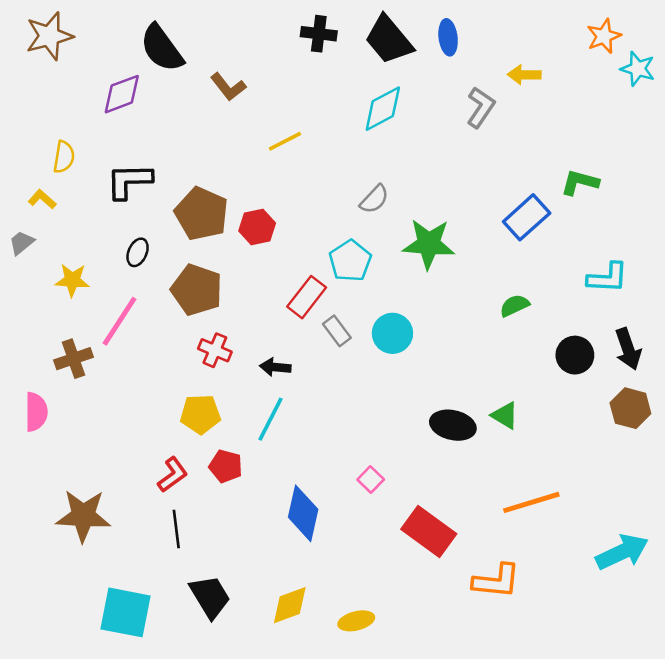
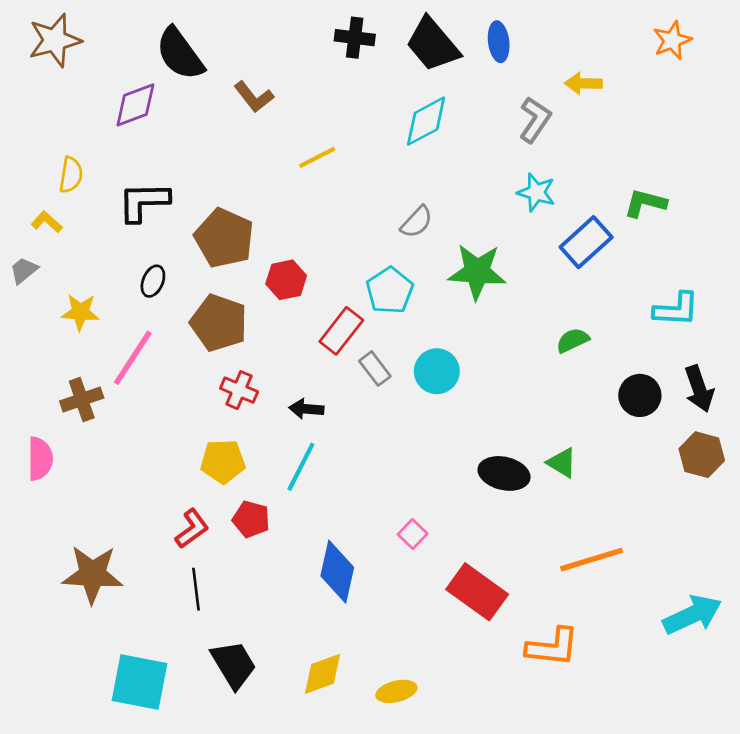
cyan star: (638, 69) -> (536, 192), moved
red hexagon: (257, 227) -> (286, 280), moved

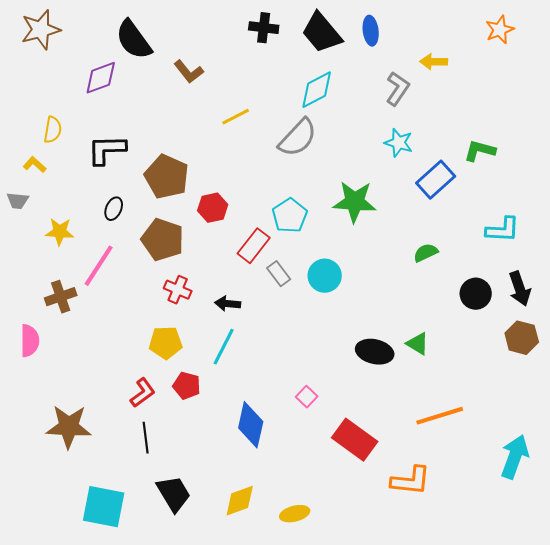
gray semicircle: (417, 222) -> (298, 138), moved, size x1.6
gray trapezoid: (24, 270) -> (18, 201), turned -135
cyan arrow: (692, 615) -> (515, 457), turned -45

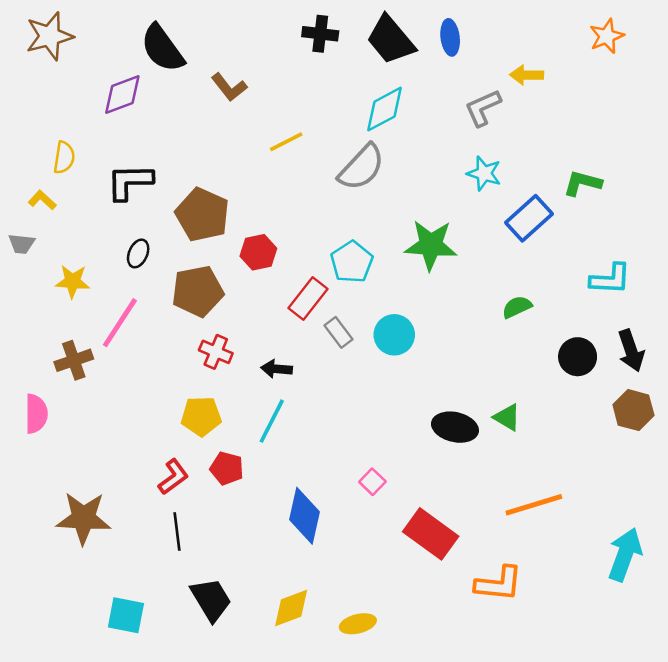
gray L-shape: (398, 89) -> (483, 108), turned -148
brown pentagon: (163, 240) -> (198, 291), turned -30
cyan square: (104, 507) -> (126, 615), size x0.7

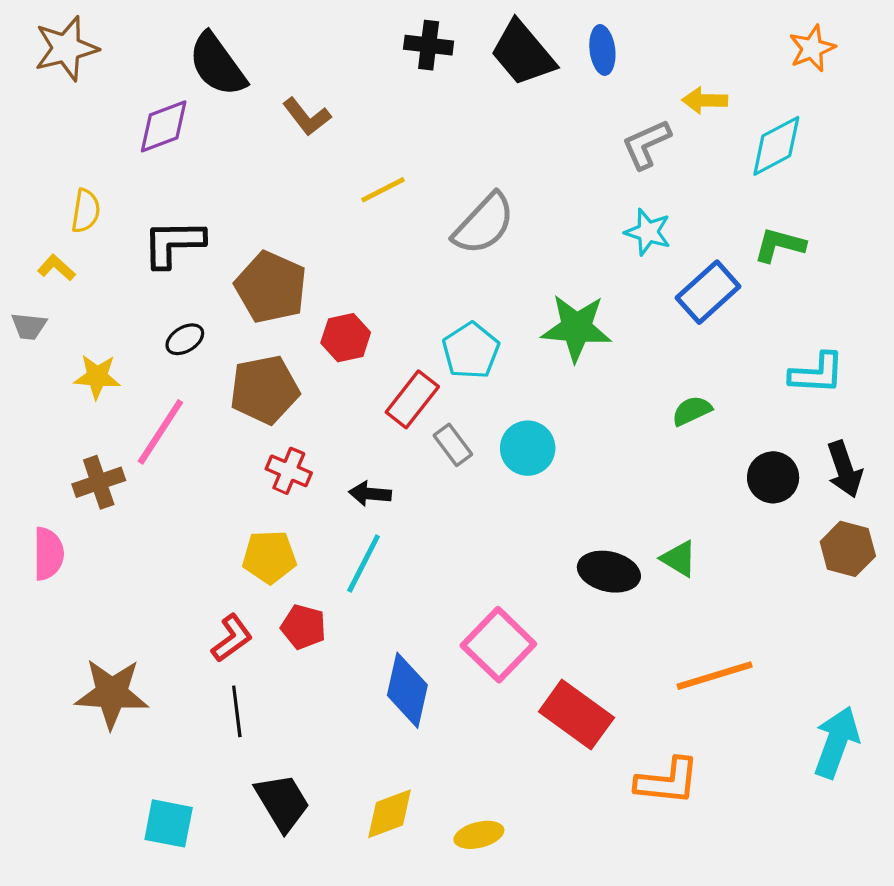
cyan diamond: (385, 109) -> (776, 146), moved
black ellipse: (138, 253) -> (185, 339), turned 36
pink square: (372, 482) -> (498, 645), size x2.0

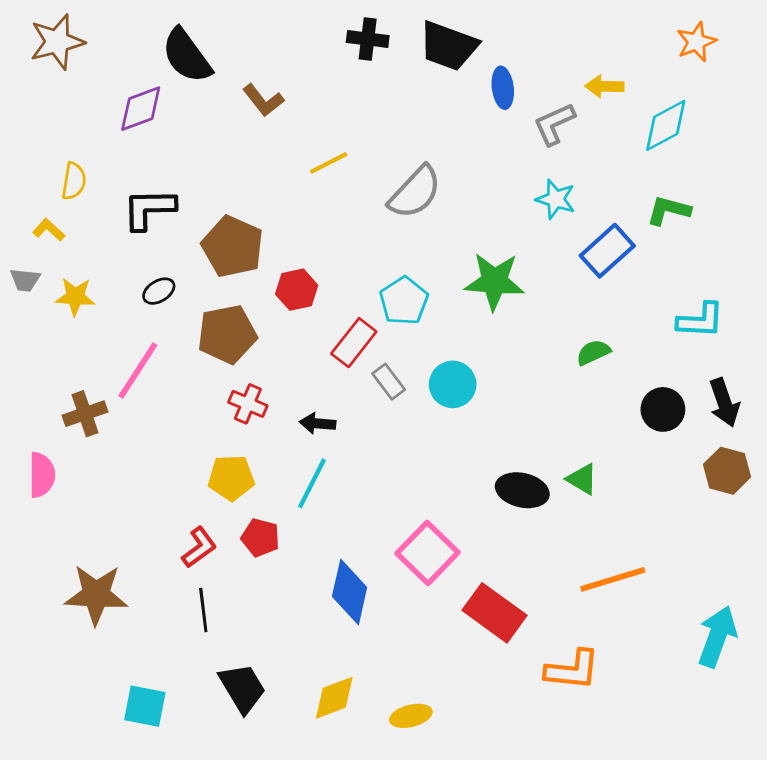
blue ellipse: (602, 50) -> (503, 88), moved
black trapezoid: (523, 53) -> (448, 46), turned -30
yellow star: (97, 377) -> (75, 297), moved

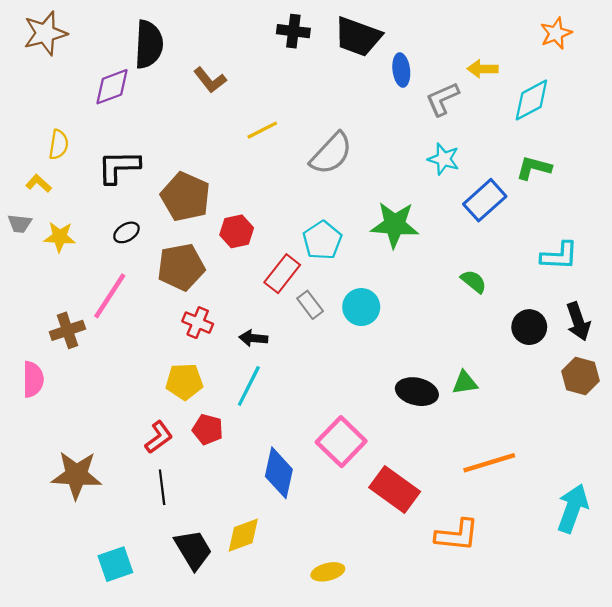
black semicircle: (187, 56) -> (149, 44), turned -141
green semicircle: (593, 352) -> (474, 281), turned 64
green triangle: (582, 479) -> (465, 383), turned -40
yellow diamond: (334, 698) -> (243, 535), moved
cyan square: (145, 706) -> (115, 564), turned -30

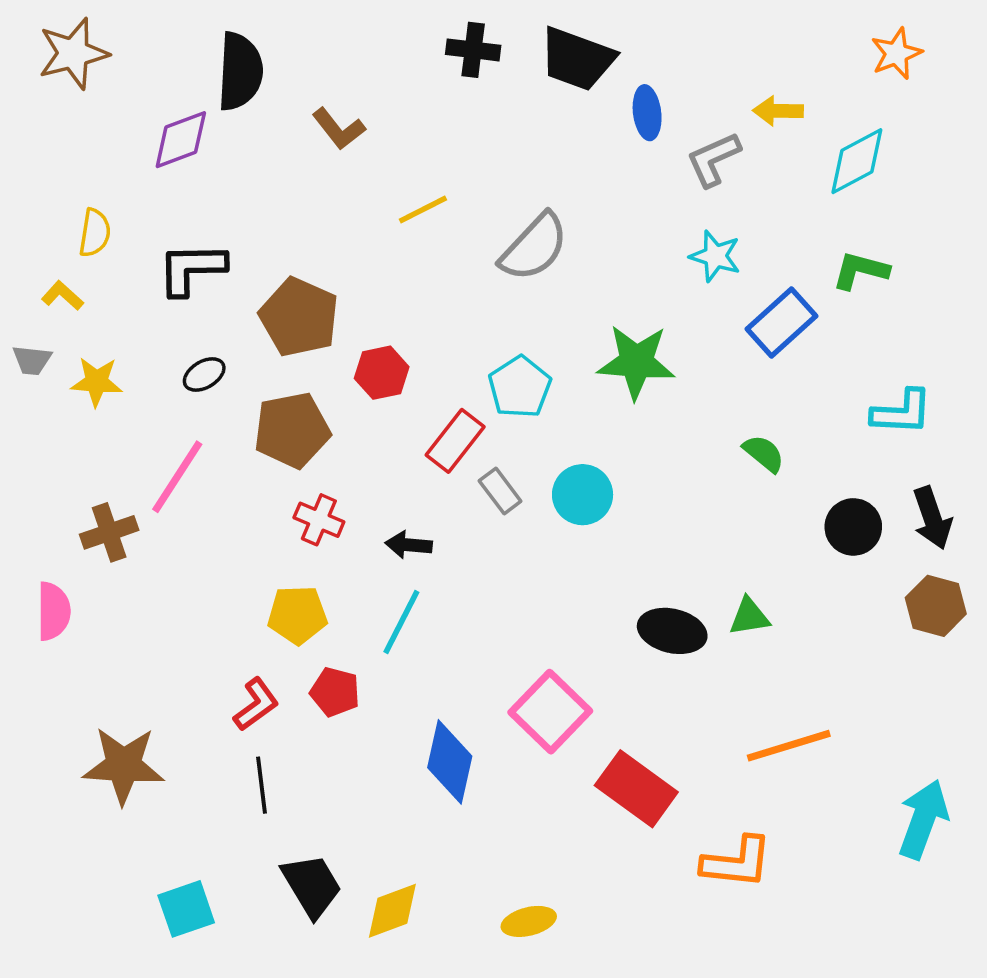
yellow diamond: (243, 535) -> (392, 911), moved

